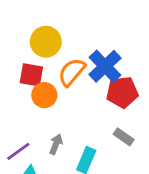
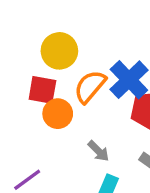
gray arrow: (56, 144) -> (98, 151), moved, turned 114

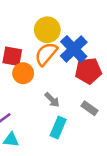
yellow circle: (59, 51) -> (47, 30), moved

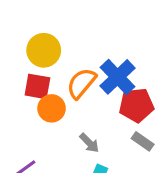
yellow circle: (47, 30) -> (44, 50), moved
gray rectangle: (90, 108) -> (143, 141), moved

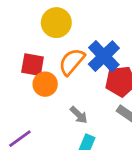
yellow circle: (44, 50) -> (56, 23), moved

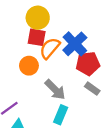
red square: (33, 65) -> (37, 37), moved
gray arrow: (79, 115) -> (55, 90), size x1.5

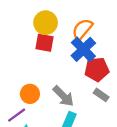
orange semicircle: (50, 48) -> (82, 29), moved
orange circle: (29, 66) -> (30, 94), moved

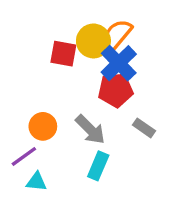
yellow circle: (46, 23) -> (93, 41), moved
red pentagon: (97, 69) -> (116, 90), moved

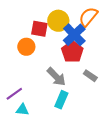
orange semicircle: (117, 35) -> (88, 17), moved
red pentagon: (116, 90) -> (72, 52), turned -30
orange circle: (43, 126) -> (26, 47), moved

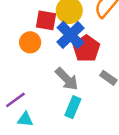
blue cross: (74, 35) -> (70, 35), moved

